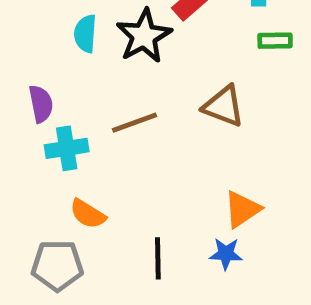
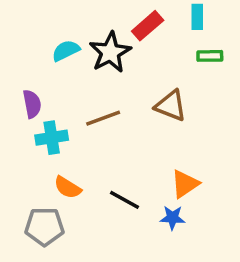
cyan semicircle: (85, 34) -> (66, 51), turned 60
black line: (158, 258) -> (124, 200), moved, turned -60

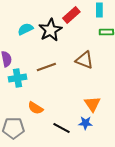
orange triangle: (185, 184) -> (92, 104), turned -30
orange semicircle: (68, 187) -> (35, 108), moved
black line: (124, 200) -> (61, 128), moved

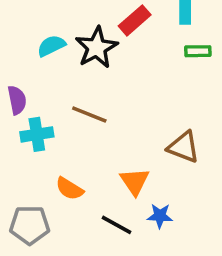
brown triangle: (84, 60) -> (183, 147), moved
brown line: (46, 67) -> (89, 115), turned 42
orange triangle: (92, 104) -> (135, 181), moved

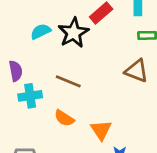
brown triangle: (183, 147) -> (137, 71), moved
orange semicircle: (69, 189) -> (64, 118), moved

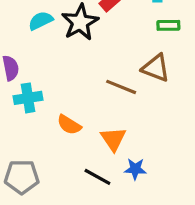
brown line: (68, 81) -> (121, 87), moved

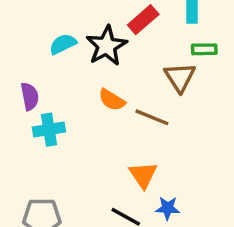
brown triangle: (156, 68) -> (180, 77), moved, turned 36
orange semicircle: (69, 125) -> (112, 100), moved

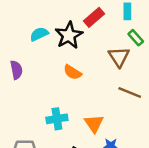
green rectangle: (204, 49) -> (136, 38), turned 49
brown line: (152, 117) -> (130, 93), moved
cyan cross: (49, 130) -> (57, 119), moved

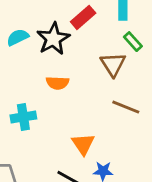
orange semicircle: (72, 72) -> (58, 83), turned -30
cyan cross: (57, 119) -> (23, 117), moved

